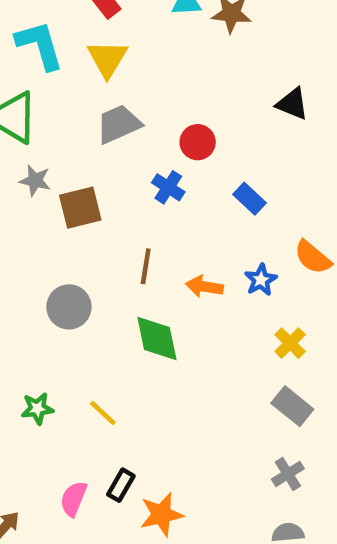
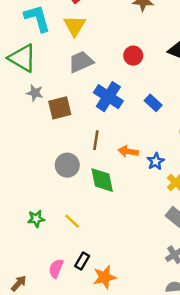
red circle: (198, 142) -> (133, 56), moved
blue cross: (168, 187) -> (108, 97), size x1.6
blue star: (261, 280) -> (156, 161), moved
gray circle: (69, 307) -> (67, 165), moved

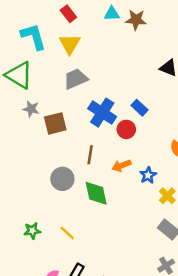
red circle: (133, 56) -> (126, 129), moved
blue rectangle: (153, 103) -> (140, 108), moved
orange arrow: (128, 151) -> (121, 166), turned -30

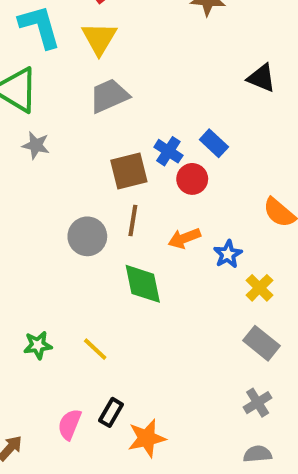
blue cross: (102, 113) -> (168, 151), moved, size x0.6
brown square: (55, 123) -> (129, 171), moved
gray circle: (62, 179) -> (87, 236), moved

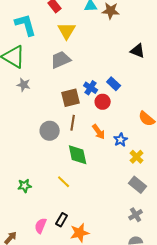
yellow triangle: (99, 38) -> (67, 31), moved
orange arrow: (184, 238) -> (99, 132), turned -105
yellow line: (95, 349) -> (64, 182), moved

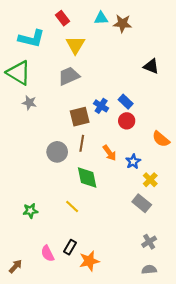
cyan L-shape: (26, 25) -> (31, 39), turned 120
red circle: (103, 102) -> (127, 121), moved
gray rectangle: (138, 185) -> (142, 203), moved
pink semicircle: (41, 226) -> (48, 253), turned -49

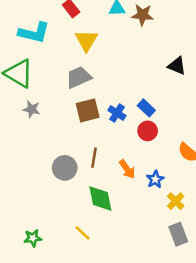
brown square: (80, 117) -> (88, 110), moved
gray rectangle: (142, 203) -> (178, 234), moved, turned 30

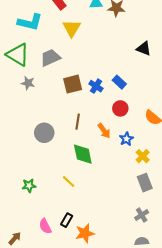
gray trapezoid: (79, 77) -> (50, 58), moved
red circle: (148, 131) -> (120, 108), moved
gray circle: (65, 168) -> (44, 133), moved

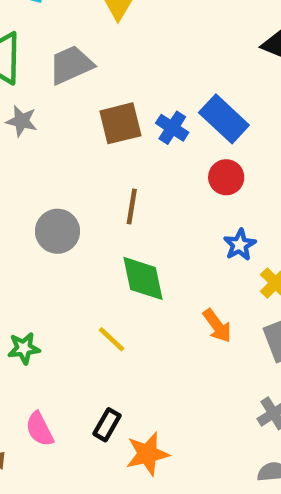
blue rectangle: (119, 82) -> (224, 119), size x1.5
orange arrow: (104, 131) -> (217, 326), moved
pink semicircle: (45, 226) -> (40, 429), moved

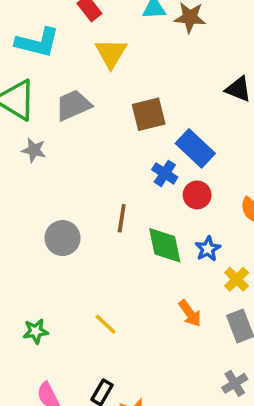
brown square: (120, 123) -> (149, 114), moved
blue cross: (172, 128) -> (165, 173), moved
green diamond: (143, 278) -> (165, 245), moved

